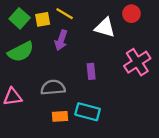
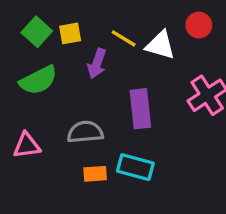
yellow line: (65, 14) -> (124, 38), moved
purple rectangle: (91, 71) -> (140, 109), size x1.6

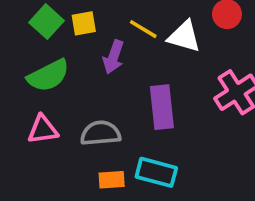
pink triangle: (27, 145) -> (43, 129), moved

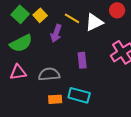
yellow square: (84, 23) -> (40, 15), turned -32
white triangle: (184, 36) -> (94, 22), turned -42
purple rectangle: (162, 107) -> (82, 60), size x0.7

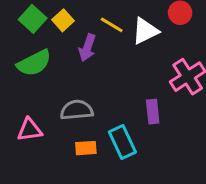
purple rectangle: (82, 60) -> (153, 112), moved
pink triangle: (18, 72) -> (30, 130), moved
cyan rectangle: (79, 95) -> (122, 142), turned 50

